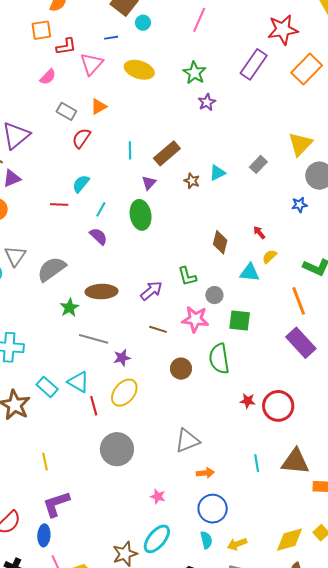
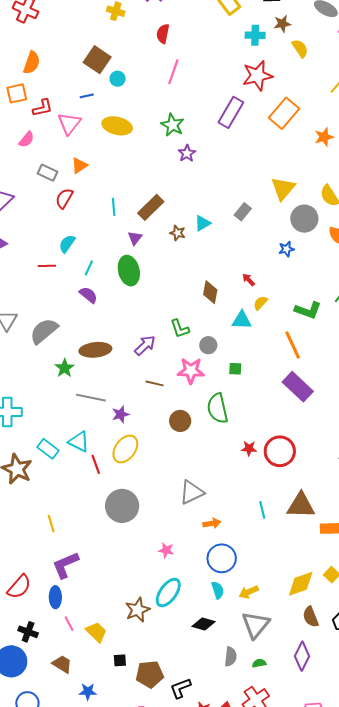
green square: (240, 320) -> (235, 369), size x0.6

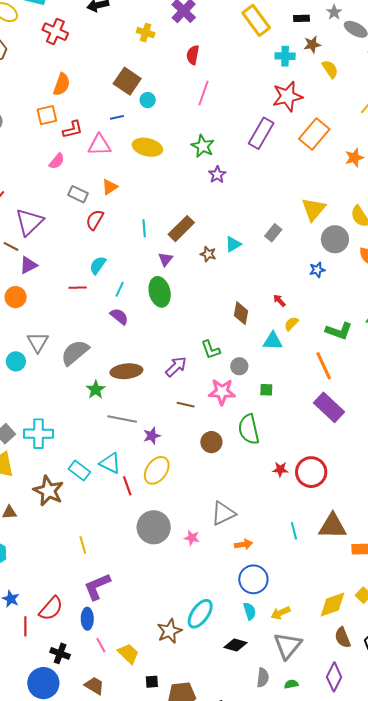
pink triangle: (69, 123) -> (99, 145), turned 50
pink star: (166, 550) -> (192, 538), moved

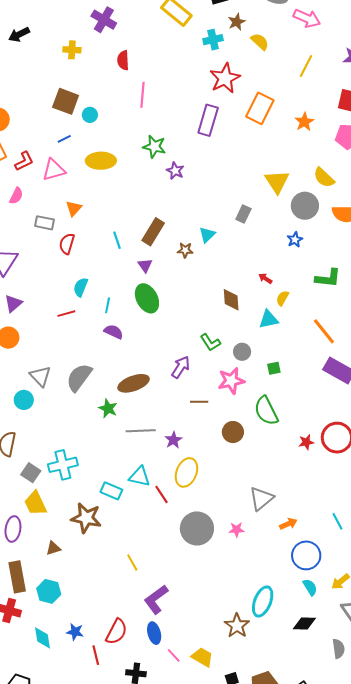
green L-shape: (339, 331) -> (328, 278), moved
cyan line: (294, 531) -> (337, 521), moved

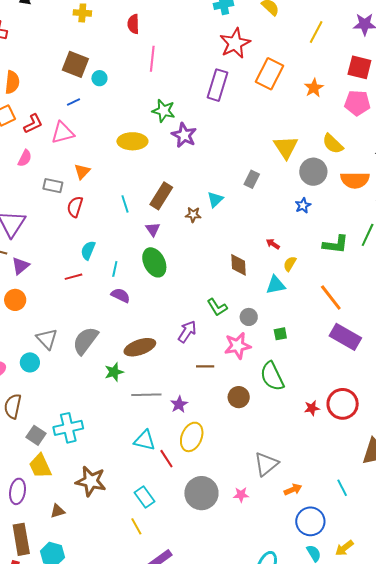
yellow ellipse: (101, 161) -> (132, 141), moved
purple star: (175, 171) -> (184, 135), size x1.4
green star: (108, 408) -> (114, 372), turned 30
cyan rectangle: (111, 491) -> (144, 497), moved, turned 30

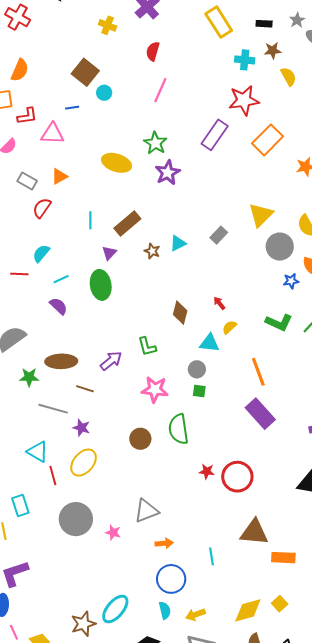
blue star: (303, 205) -> (291, 281), moved
cyan line: (115, 269) -> (61, 279), turned 35
gray circle: (249, 317) -> (197, 369), moved
brown line: (205, 366) -> (85, 389), moved
purple star: (179, 404) -> (81, 428), turned 30

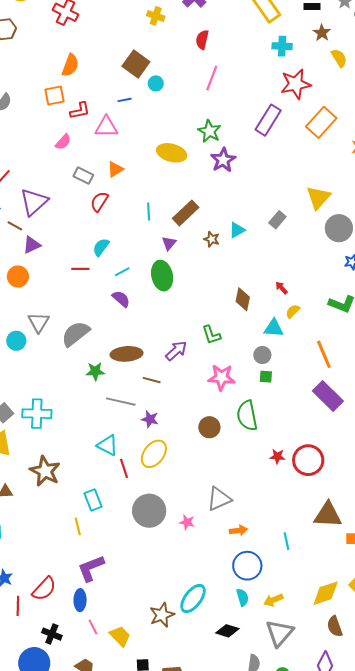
brown star: (273, 51) -> (322, 33), turned -30
cyan cross: (245, 60) -> (282, 46), moved

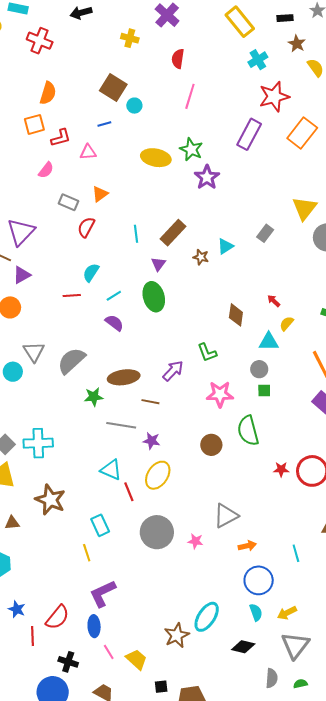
cyan cross: (282, 46) -> (258, 60), turned -30
pink triangle: (106, 127) -> (88, 152), size x0.7
yellow ellipse: (172, 153) -> (156, 158), moved

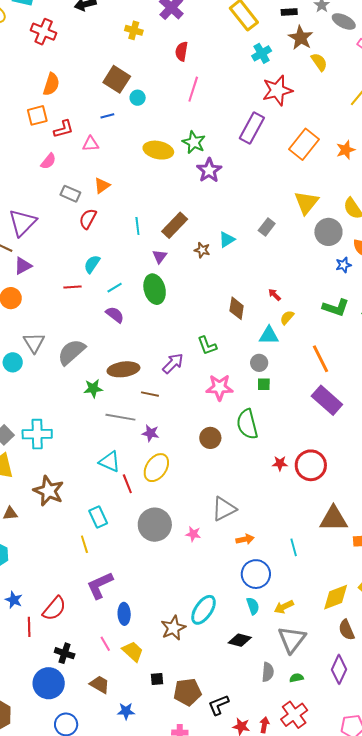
brown star: (297, 44) -> (301, 38), size x1.4
orange rectangle: (302, 133) -> (304, 144), moved
blue ellipse: (94, 626) -> (124, 614), moved

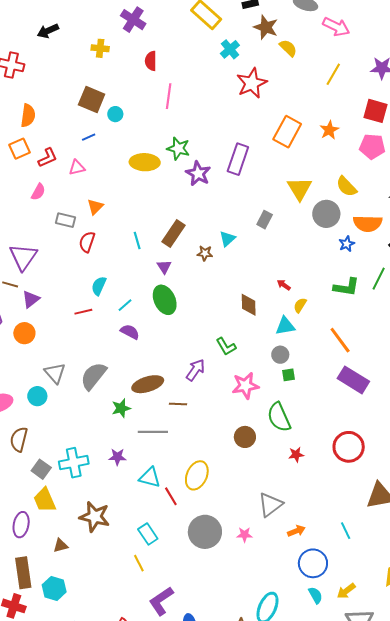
purple rectangle: (252, 128) -> (238, 159), moved
purple star: (151, 433) -> (117, 457), moved
red star: (280, 463) -> (296, 455), moved

